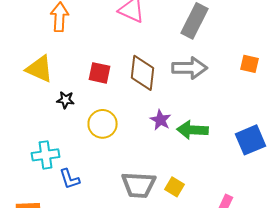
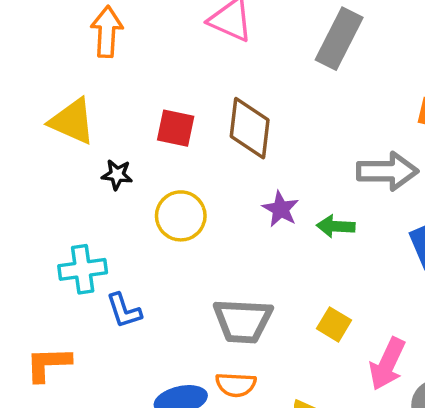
gray arrow: (190, 68) -> (387, 171), moved
green arrow: (192, 130) -> (336, 226), size x0.7
yellow square: (174, 187) -> (334, 324), moved

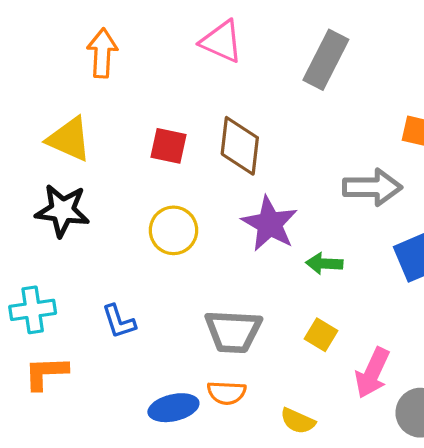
black star: (117, 175) -> (62, 210), moved, size x1.8
purple star: (281, 209) -> (270, 224), size x1.6
green arrow: (336, 226) -> (324, 263), moved
cyan cross: (83, 269) -> (33, 310), moved

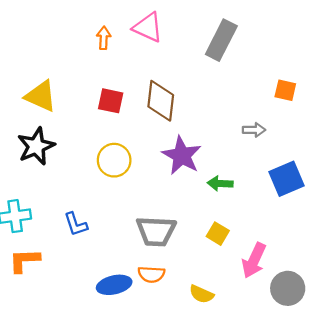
orange arrow: (102, 53) -> (104, 38), moved, size x0.7
gray arrow: (372, 187) -> (254, 130), size x0.6
black star: (62, 210) -> (36, 146), turned -30

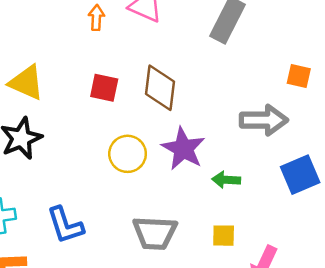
gray arrow: (254, 130) -> (264, 120), size x1.8
yellow circle: (114, 160) -> (128, 154), moved
blue L-shape: (76, 224) -> (65, 225), size x1.4
yellow square: (218, 234) -> (224, 236), turned -30

